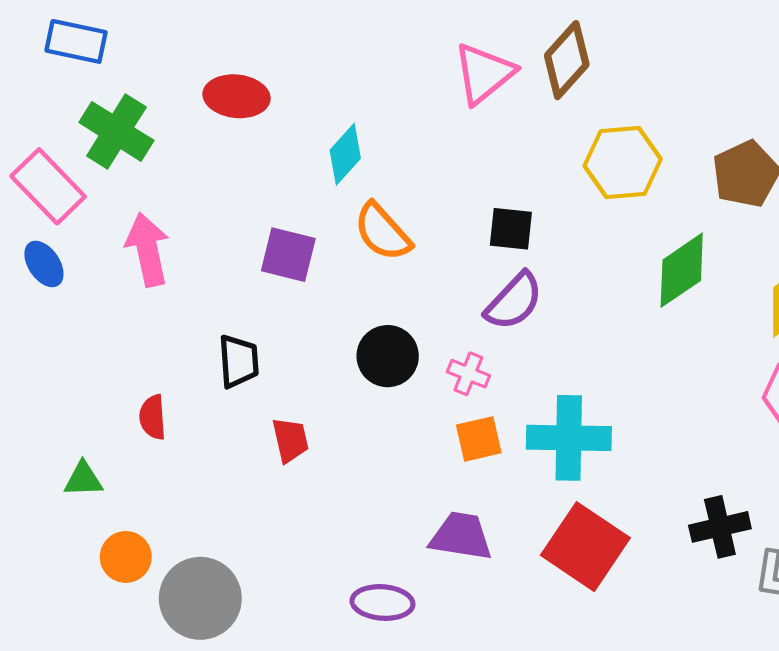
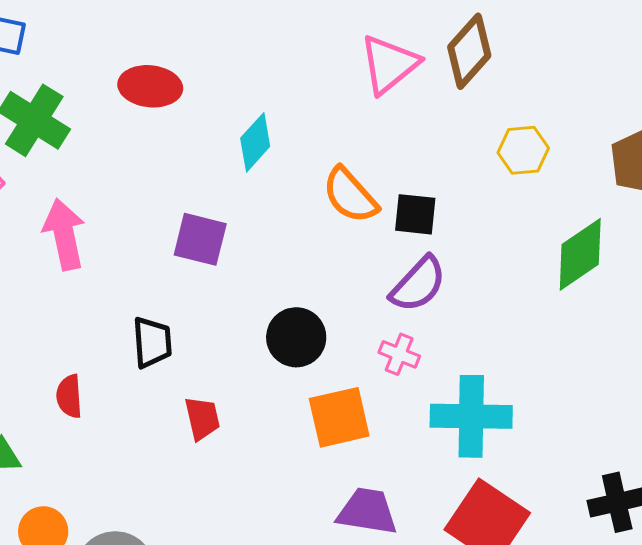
yellow hexagon: (623, 163) -> (523, 150), size x0.7
orange semicircle: (382, 232) -> (350, 195), moved
pink cross: (468, 374) -> (399, 354), moved
orange square: (479, 439) -> (339, 417), moved, size x1.4

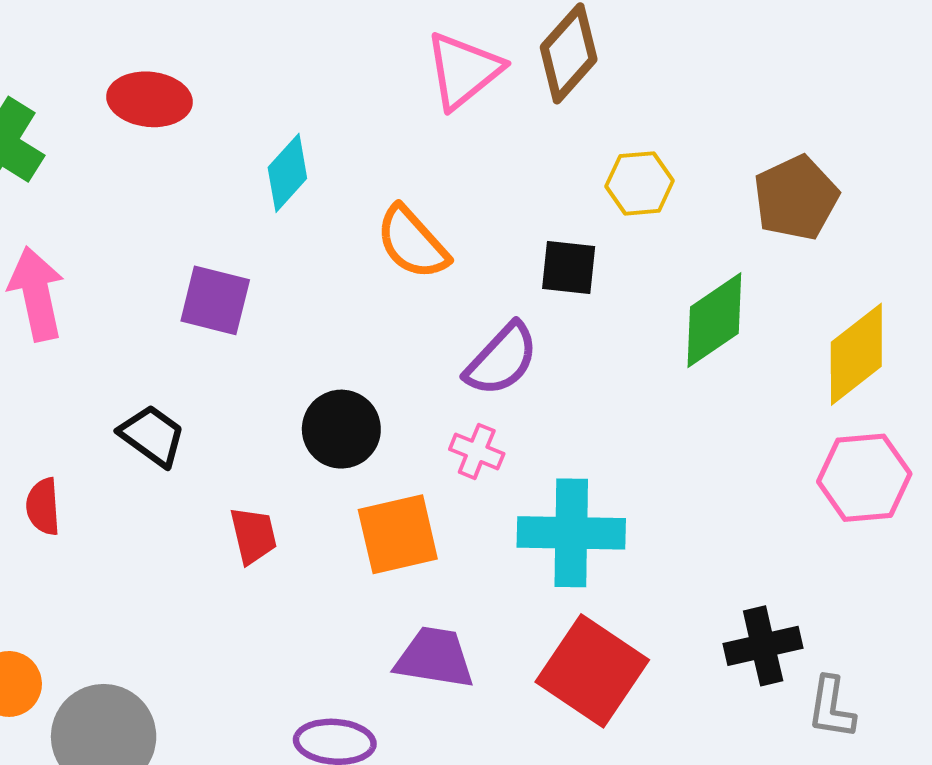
black square: (415, 214) -> (569, 268), moved
black trapezoid: (152, 342) -> (152, 436), turned -50
red trapezoid: (202, 418) -> (253, 536), moved

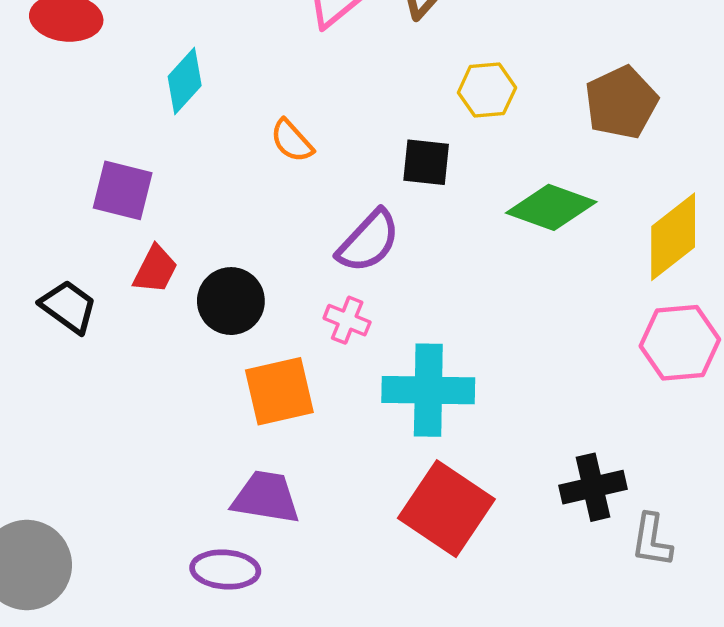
orange semicircle: (412, 243) -> (292, 141), size x0.7
green diamond: (714, 320) -> (551, 207), turned 54
red trapezoid: (253, 536) -> (155, 269), moved, turned 40
purple trapezoid: (435, 658) -> (266, 497), moved

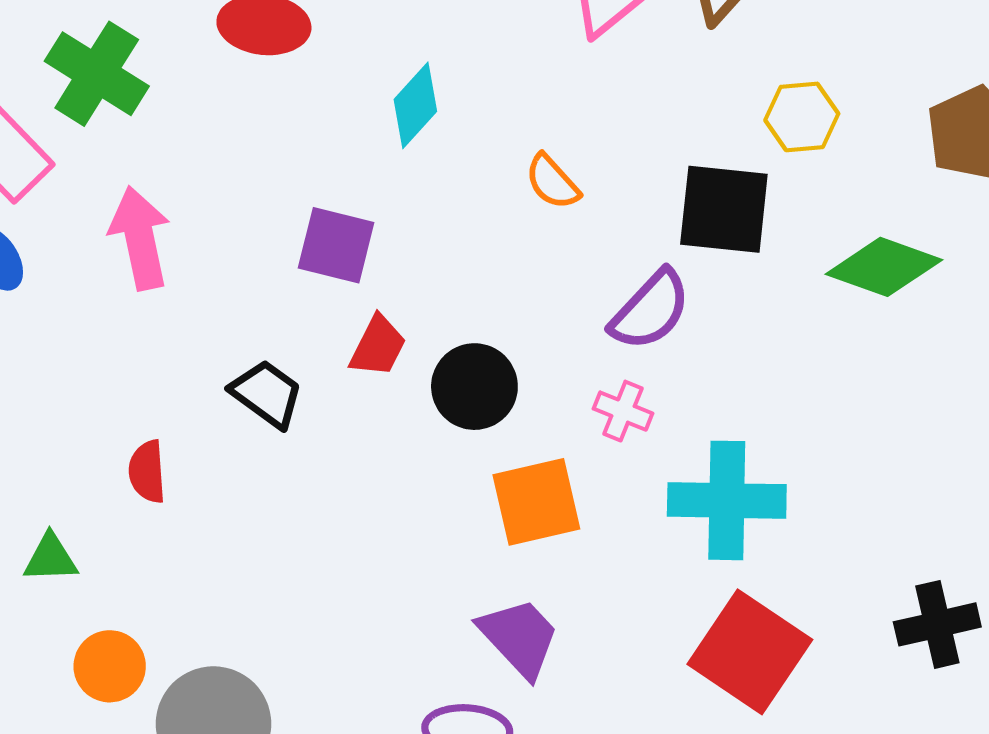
black square: (426, 162) -> (724, 209), size x1.5
purple trapezoid: (266, 497) -> (519, 637), turned 38

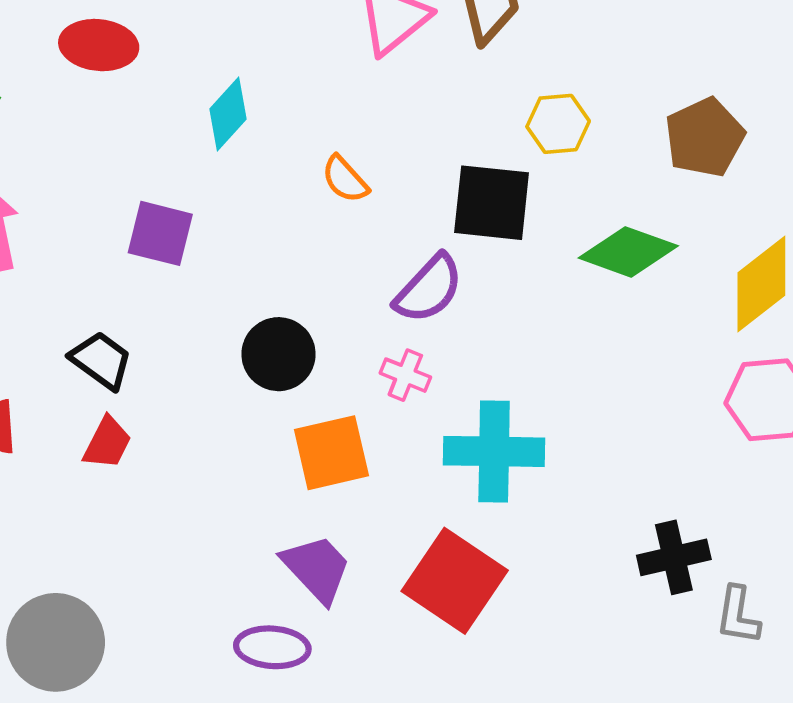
red trapezoid: (378, 346) -> (107, 443), moved
red square: (750, 652) -> (455, 581), moved

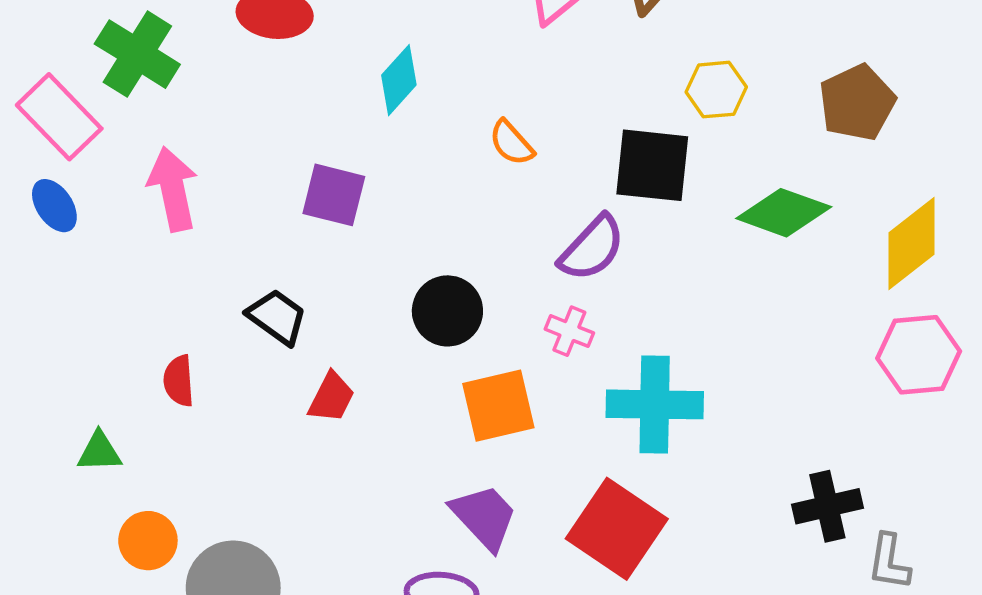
red trapezoid: (107, 443) -> (331, 397), moved

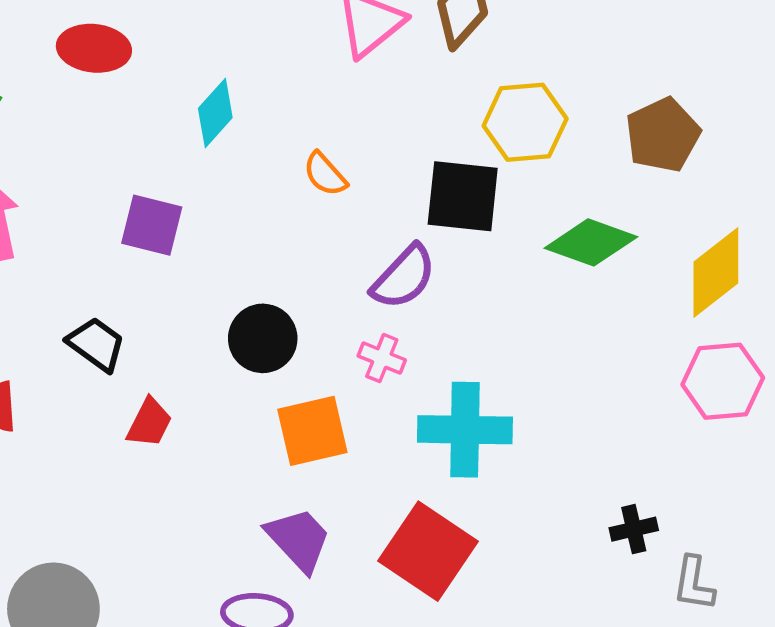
yellow hexagon: (716, 90) -> (525, 122), size x1.4
black cross: (827, 506) -> (634, 529), size x0.7

